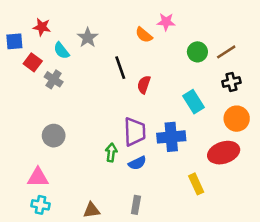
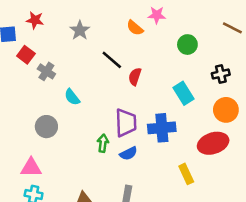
cyan semicircle: (61, 51) -> (72, 97), moved
brown line: (226, 52) -> (232, 28), moved, turned 60
black line: (120, 68) -> (112, 60), turned -30

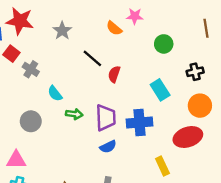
red star: (35, 20) -> (20, 21), size x1.6
brown line: (232, 28) -> (206, 28), turned 54
green arrow: (103, 143) -> (74, 114), moved, turned 91

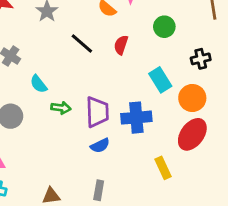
red semicircle: (114, 74) -> (121, 45), moved
orange circle: (200, 106) -> (192, 98), moved
red ellipse: (188, 137) -> (192, 134), turned -36

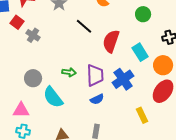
red semicircle: (121, 45) -> (111, 41), moved, size x1.6
cyan semicircle: (39, 84) -> (53, 97), moved, size x1.6
blue cross: (136, 118) -> (123, 79), turned -30

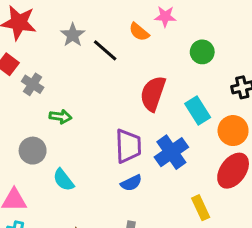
black line: (84, 26) -> (105, 50), moved
green arrow: (69, 72) -> (60, 117), moved
cyan semicircle: (53, 97) -> (63, 180), size x0.7

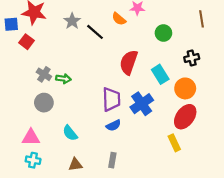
gray cross: (33, 84) -> (44, 74), moved
cyan semicircle: (63, 180) -> (70, 133), moved
yellow rectangle: (201, 208) -> (174, 143), moved

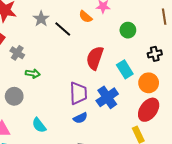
gray cross: (44, 74) -> (17, 53), moved

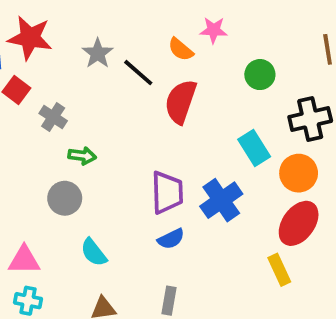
black cross: (155, 54) -> (310, 119), size x1.5
red semicircle: (95, 58) -> (181, 102), moved
gray circle: (14, 96) -> (65, 198), moved

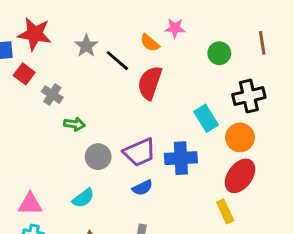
green circle: (260, 75) -> (219, 53), moved
purple trapezoid: (167, 192) -> (139, 152), turned 68
gray circle: (65, 198) -> (98, 157), moved
blue cross: (221, 200) -> (181, 158), turned 32
cyan semicircle: (94, 252) -> (83, 198), turned -90

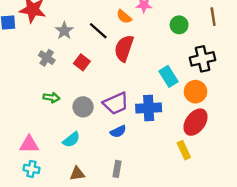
gray star: (86, 46) -> (64, 31), moved
red square: (24, 74) -> (82, 62), moved
green arrow: (74, 124) -> (51, 97), moved

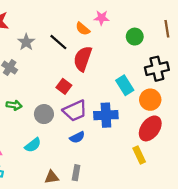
red square: (82, 62) -> (64, 86), moved
brown triangle: (77, 174) -> (52, 177), moved

